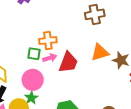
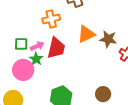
orange cross: (48, 41) -> (51, 19), moved
green star: (31, 98) -> (36, 59), moved

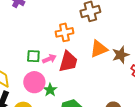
brown star: (108, 39) -> (121, 55), turned -30
green star: (36, 59) -> (50, 90), moved

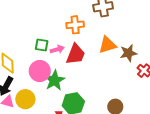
green star: (50, 90) -> (55, 80), size x1.5

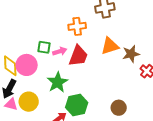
pink circle: (40, 71) -> (27, 65), moved

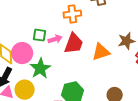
orange triangle: (110, 46) -> (101, 52), moved
green star: (57, 82) -> (40, 68), moved

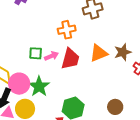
orange triangle: (101, 52) -> (99, 53), moved
pink circle: (22, 53) -> (19, 84), moved

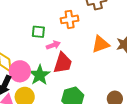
green square: (36, 53) -> (38, 32), moved
red trapezoid: (70, 59) -> (63, 63), moved

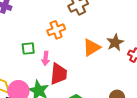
pink arrow: (53, 45) -> (46, 58), turned 128

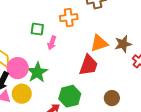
red trapezoid: (59, 74) -> (88, 65), moved

